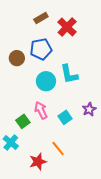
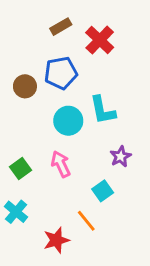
purple star: (89, 109) -> (121, 157), moved
cyan square: (65, 117) -> (103, 191), moved
green square: (23, 121) -> (20, 168), moved

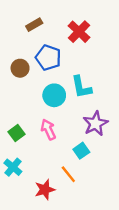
brown rectangle: (61, 27) -> (34, 25), moved
blue pentagon: (61, 73) -> (48, 58), turned 30
purple star: (121, 157) -> (95, 124), size x1.5

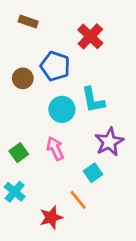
brown rectangle: (34, 25) -> (28, 22), moved, turned 49

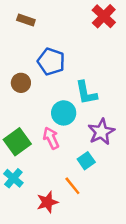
red cross: (90, 36) -> (104, 16), moved
brown circle: (23, 78) -> (21, 83), moved
cyan circle: (62, 109) -> (64, 113), moved
green square: (19, 153) -> (17, 142), size x1.5

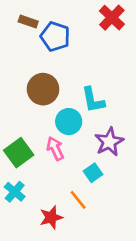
blue pentagon: (51, 61) -> (55, 36), moved
brown circle: (21, 83) -> (43, 89), moved, size x1.5

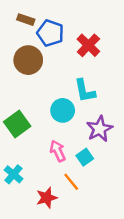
red cross: (112, 18) -> (88, 45), moved
brown circle: (43, 89) -> (28, 60), moved
pink arrow: (55, 149) -> (58, 151), moved
green square: (19, 153) -> (17, 124), moved

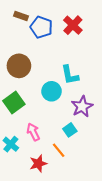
red cross: (88, 45) -> (73, 25), moved
brown circle: (28, 60) -> (19, 66), moved
pink arrow: (58, 151) -> (33, 132), moved

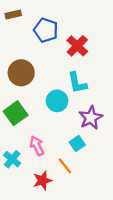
brown rectangle: (21, 16) -> (13, 14), moved, turned -32
red cross: (73, 25) -> (77, 46), moved

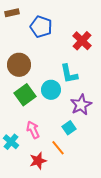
red cross: (77, 46) -> (82, 41), moved
green square: (16, 113) -> (25, 95), moved

